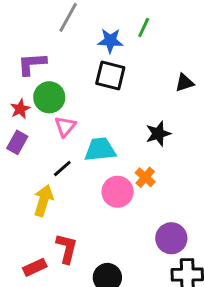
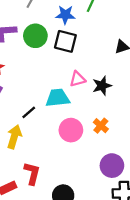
green circle: (49, 97) -> (35, 36), moved
pink triangle: (65, 126) -> (78, 79), moved, turned 35
orange cross: (145, 177) -> (101, 126), moved

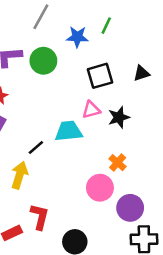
black square: (65, 41) -> (100, 76), moved, turned -30
pink circle: (71, 130) -> (100, 188), moved

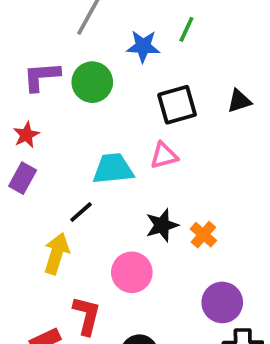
black star: (119, 117) -> (162, 225), moved
cyan trapezoid: (69, 131) -> (113, 169), moved
pink circle: (100, 188) -> (132, 272), moved

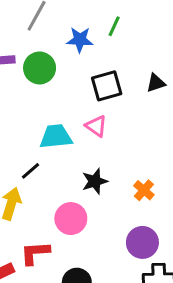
pink triangle: (164, 156) -> (96, 126), turned 50
orange cross: (203, 235) -> (144, 190), moved
red L-shape: (87, 316) -> (35, 253), turned -108

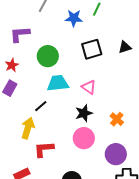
green circle: (40, 68) -> (48, 56), moved
pink triangle: (96, 126) -> (89, 87), moved
pink circle: (71, 219) -> (84, 138), moved
red L-shape: (35, 253) -> (44, 149), moved

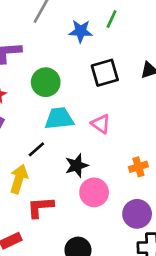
black star: (84, 113) -> (77, 165), moved
orange cross: (117, 119) -> (138, 167), turned 32

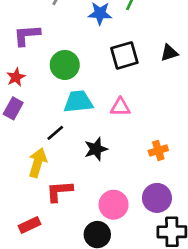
pink triangle: (101, 124) -> (120, 107), turned -35
pink circle: (94, 192) -> (114, 205), moved

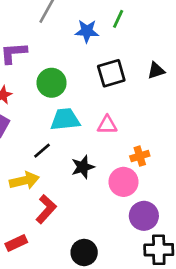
orange cross: (158, 150) -> (140, 156), moved
yellow arrow: (38, 163) -> (24, 181), turned 60
red L-shape: (59, 191) -> (46, 209), turned 136
pink circle: (114, 205) -> (123, 182), moved

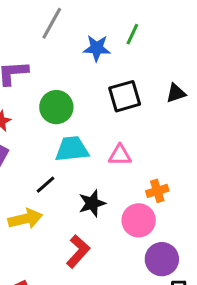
red L-shape: (46, 209) -> (78, 251), moved

